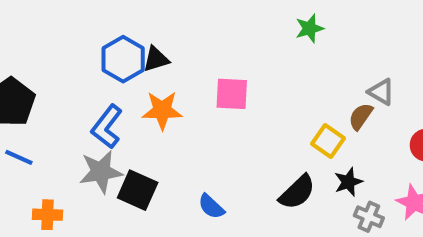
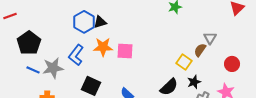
gray triangle: (381, 92) -> (210, 38), turned 32
pink square: (232, 94) -> (125, 51), moved
gray star: (101, 172) -> (53, 68), moved

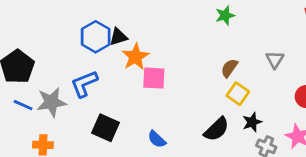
orange star: (103, 47) -> (135, 57), moved, turned -30
brown semicircle: (200, 50) -> (229, 68), moved
blue L-shape: (76, 55) -> (84, 84), turned 30

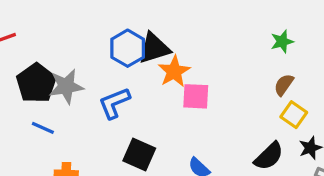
green star: (225, 15) -> (282, 42), moved
black triangle: (118, 37) -> (154, 48), size x1.5
gray star: (51, 102) -> (66, 86), moved

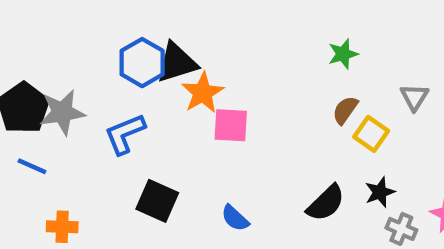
yellow square: (294, 115) -> (371, 134), moved

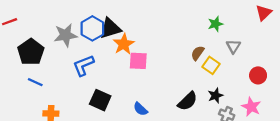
green star: (343, 54) -> (215, 24), moved
gray star: (62, 112) -> (65, 35), moved

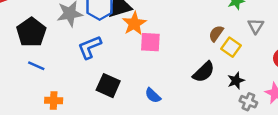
black semicircle: (187, 101) -> (204, 72), moved

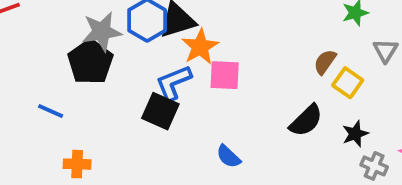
black pentagon: (31, 32) -> (90, 62), moved
blue L-shape: (90, 47) -> (174, 83), moved
black square: (108, 86) -> (160, 111), moved

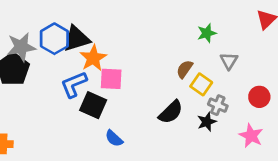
black square: (160, 111) -> (93, 105), moved
gray cross: (374, 166) -> (218, 105), moved

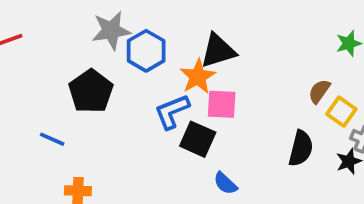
black triangle: (77, 39) -> (218, 51), moved
gray star: (21, 47) -> (111, 31), moved
black semicircle: (171, 112) -> (301, 148), turned -32

